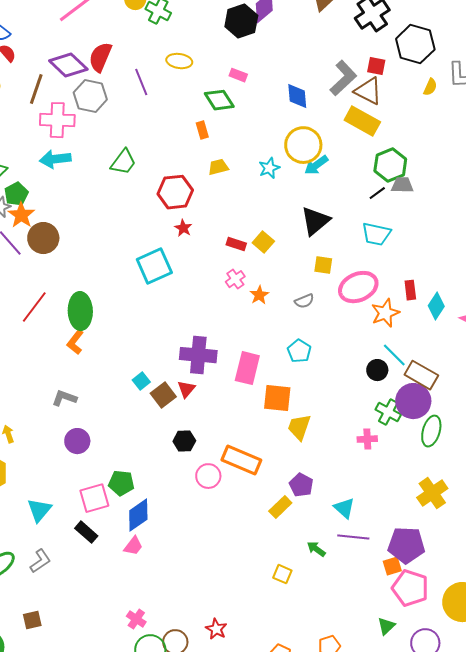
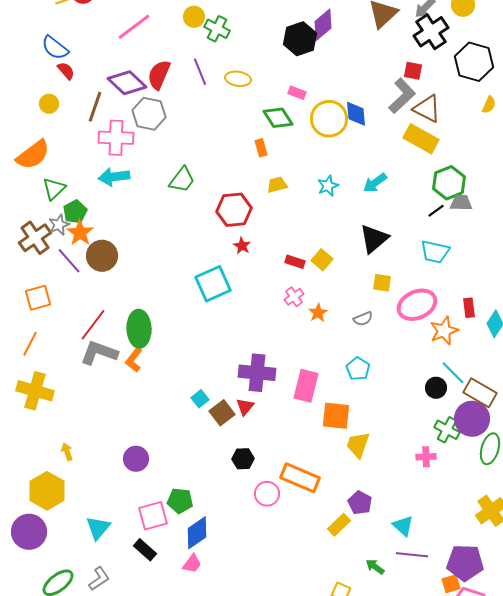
red square: (376, 66) -> (413, 71), moved
purple line: (141, 82) -> (200, 72), moved
yellow circle: (303, 145) -> (329, 119), moved
gray L-shape: (64, 398) -> (99, 353), moved, size x1.5

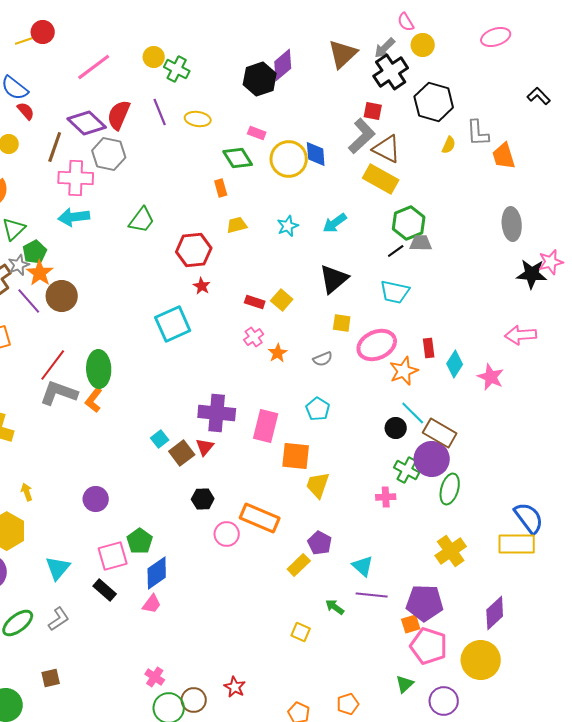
green pentagon: (180, 501) -> (140, 541), turned 30

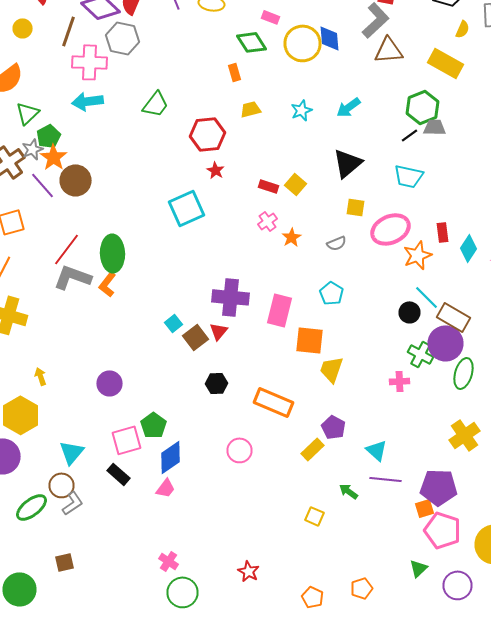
brown triangle: (387, 149) -> (388, 50), moved, turned -32
yellow rectangle: (381, 179) -> (446, 63), moved
pink circle: (227, 534) -> (240, 450), moved
brown circle: (194, 700) -> (62, 485), moved

